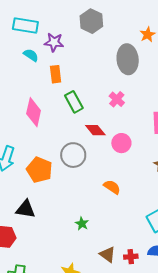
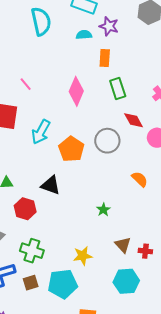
cyan semicircle: (31, 55) -> (84, 35), turned -49

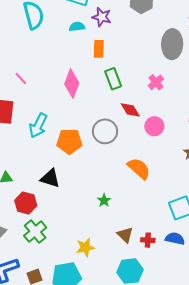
orange pentagon: (71, 149) -> (69, 141), turned -30
orange semicircle: (140, 179) -> (139, 168), size x1.4
green cross: (32, 251) -> (35, 232), moved, turned 35

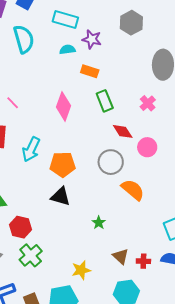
orange rectangle: (99, 49) -> (90, 71), turned -72
gray circle: (105, 131) -> (111, 162), moved
black triangle: (50, 178) -> (61, 196), moved

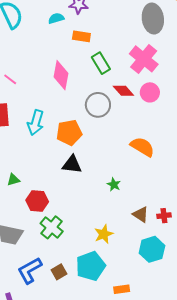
pink cross: (148, 103) -> (144, 59), size x1.8
pink circle: (147, 147) -> (150, 92), moved
gray circle: (111, 162) -> (98, 105), moved

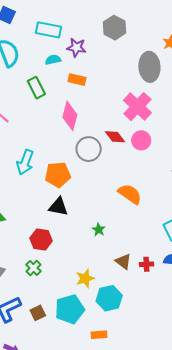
green rectangle: (101, 63) -> (36, 88), moved
pink diamond: (61, 75) -> (70, 116), moved
red hexagon: (37, 201) -> (41, 240), moved
green cross: (52, 227) -> (33, 268), size x0.7
cyan hexagon: (152, 249) -> (109, 298), moved

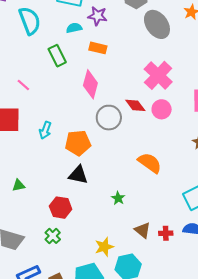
gray ellipse: (149, 67) -> (157, 24), moved, turned -32
cyan arrow: (25, 162) -> (45, 130), size x0.7

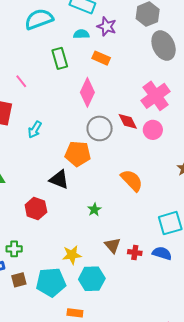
cyan semicircle: (30, 21) -> (39, 19), turned -100
orange pentagon: (78, 143) -> (78, 154), moved
green cross: (53, 236) -> (14, 249), moved, turned 35

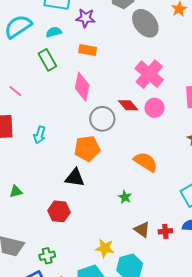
cyan semicircle: (81, 34) -> (54, 32), moved
green star: (94, 210) -> (125, 197), moved
yellow star: (72, 255) -> (105, 248), turned 30

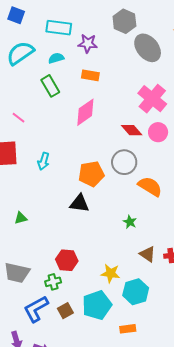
pink diamond: (82, 87) -> (85, 112), turned 44
gray circle: (102, 119) -> (124, 162), moved
red hexagon: (59, 211) -> (67, 260), moved

